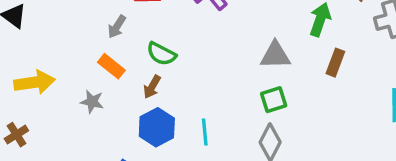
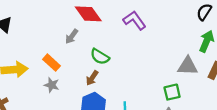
gray triangle: (275, 55) -> (188, 66), moved
orange rectangle: (111, 66) -> (52, 63), moved

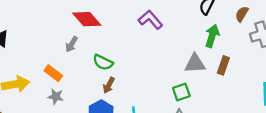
purple L-shape: (134, 20) -> (150, 20), moved
brown arrow: (92, 78) -> (109, 85), moved

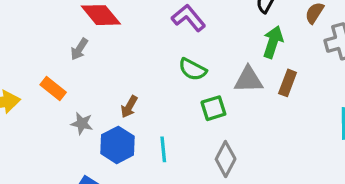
green semicircle: (103, 62) -> (193, 69), moved
green square: (181, 92) -> (213, 108), moved
gray star: (56, 97) -> (82, 123), moved

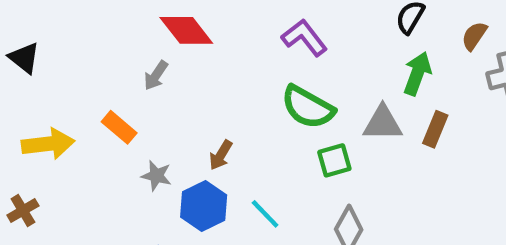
green semicircle: (193, 69) -> (308, 107), size x1.4
cyan line: (163, 149) -> (265, 214), turned -40

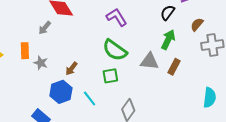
orange rectangle: (119, 127) -> (25, 51), turned 42
green square: (334, 160) -> (110, 76), moved
gray star: (156, 176) -> (41, 63), moved

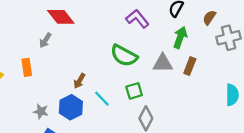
purple L-shape: (117, 17) -> (137, 19), moved
gray star: (41, 63) -> (41, 111), moved
green square: (110, 76) -> (134, 91), moved
cyan line: (90, 99) -> (102, 99), moved

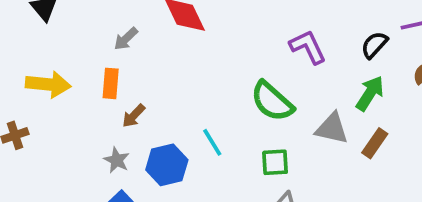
gray arrow: (45, 40) -> (126, 39), moved
brown arrow: (79, 81) -> (134, 116), moved
cyan line: (102, 99) -> (212, 142), moved

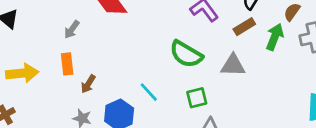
green arrow: (370, 93) -> (275, 37), moved
brown rectangle: (375, 143) -> (244, 27), moved, turned 35

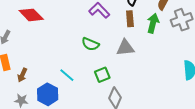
brown rectangle: (244, 27) -> (130, 19), turned -56
green semicircle: (186, 54) -> (90, 44), size x0.7

